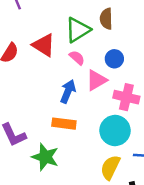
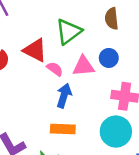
brown semicircle: (106, 19) -> (112, 19), moved
pink semicircle: (77, 58) -> (55, 69), moved
pink triangle: (96, 80) -> (83, 66), moved, turned 30

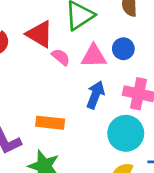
blue arrow: (64, 96) -> (95, 95), moved
orange rectangle: (63, 129) -> (50, 123), moved

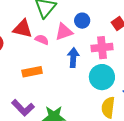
orange rectangle: (50, 123) -> (32, 72), moved

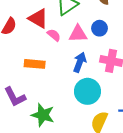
cyan circle: (102, 77) -> (87, 91), moved

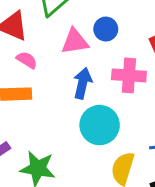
pink semicircle: (54, 35) -> (27, 60), moved

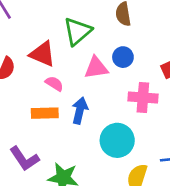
blue arrow: (83, 83) -> (80, 111), moved

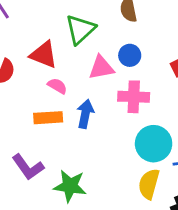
pink cross: (143, 97) -> (134, 97), moved
cyan circle: (117, 140) -> (154, 144), moved

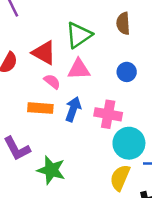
blue circle: (130, 55) -> (127, 72), moved
pink triangle: (101, 68) -> (79, 69), moved
pink cross: (134, 97) -> (108, 114), moved

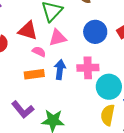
blue circle: (127, 72) -> (95, 32), size x1.5

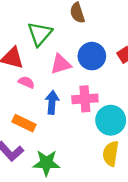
pink triangle: (58, 38) -> (61, 64), moved
orange rectangle: (34, 74) -> (24, 123), moved, turned 36

